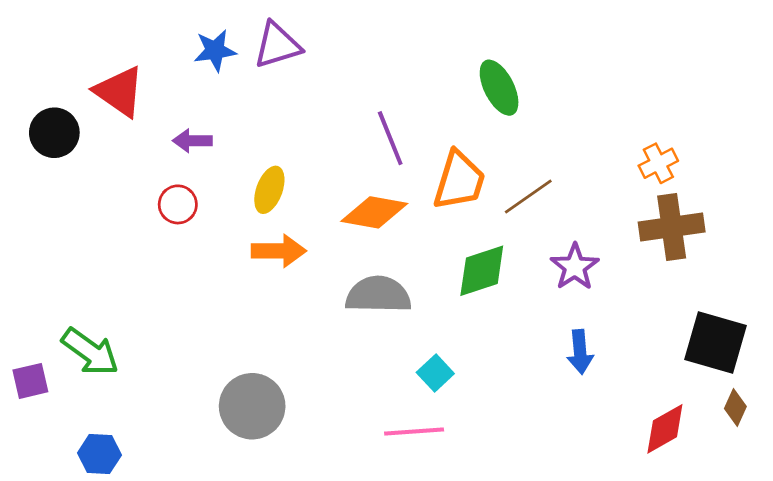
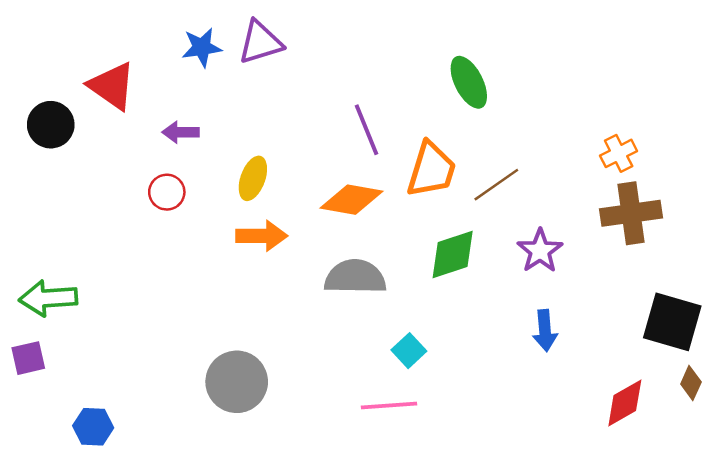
green arrow: (90, 352) -> (48, 298), moved, turned 140

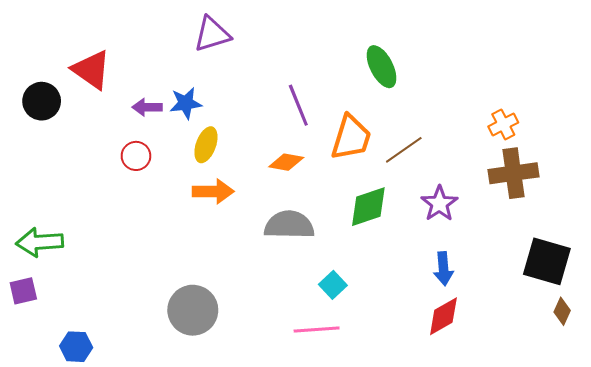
blue star: (202, 47) -> (186, 103), moved
orange diamond: (351, 200) -> (286, 162), size x0.7
red diamond: (625, 403) -> (443, 316), moved

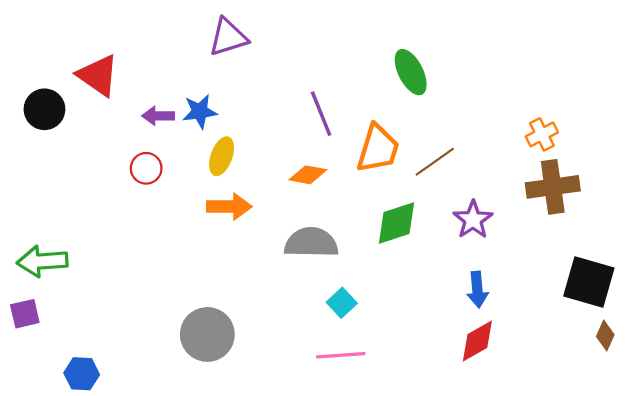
cyan square: (333, 285) -> (342, 303), moved

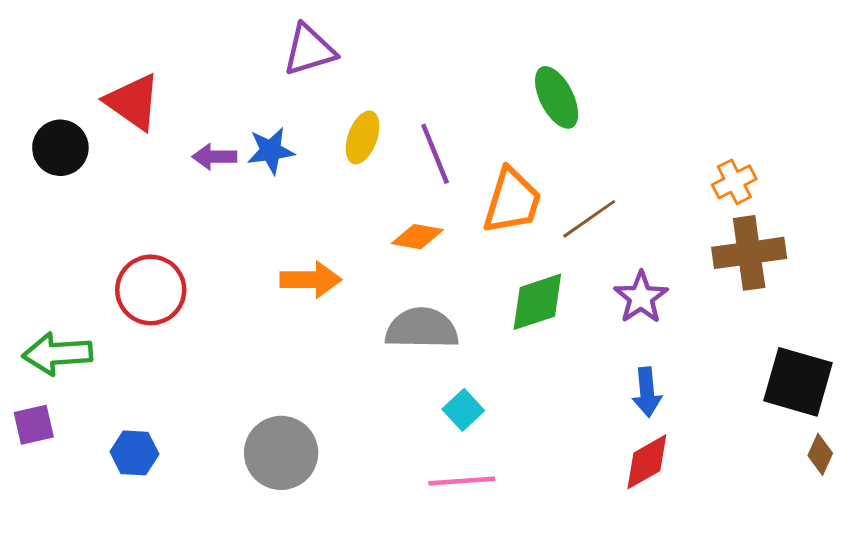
yellow ellipse: (222, 156) -> (363, 137), moved
red circle: (146, 168) -> (151, 290), moved, size x1.6
blue hexagon: (82, 374) -> (134, 453), moved

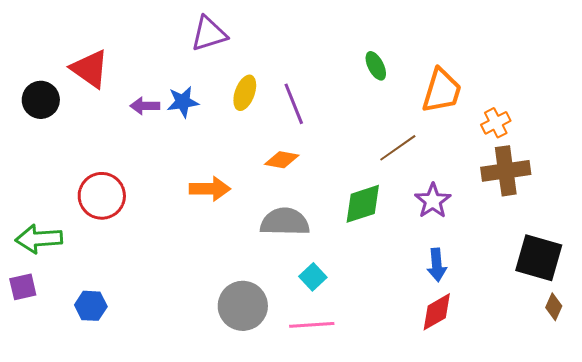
green ellipse: (557, 97) -> (376, 66), size x0.7
orange trapezoid: (512, 201) -> (442, 91), moved
gray circle: (281, 453) -> (243, 306), moved

